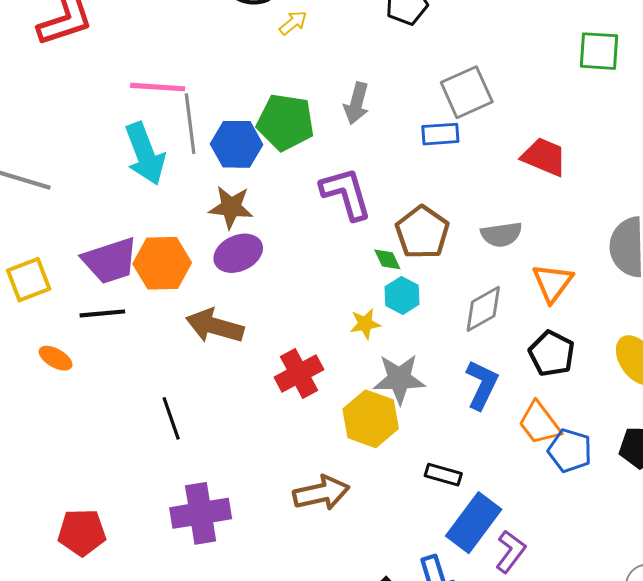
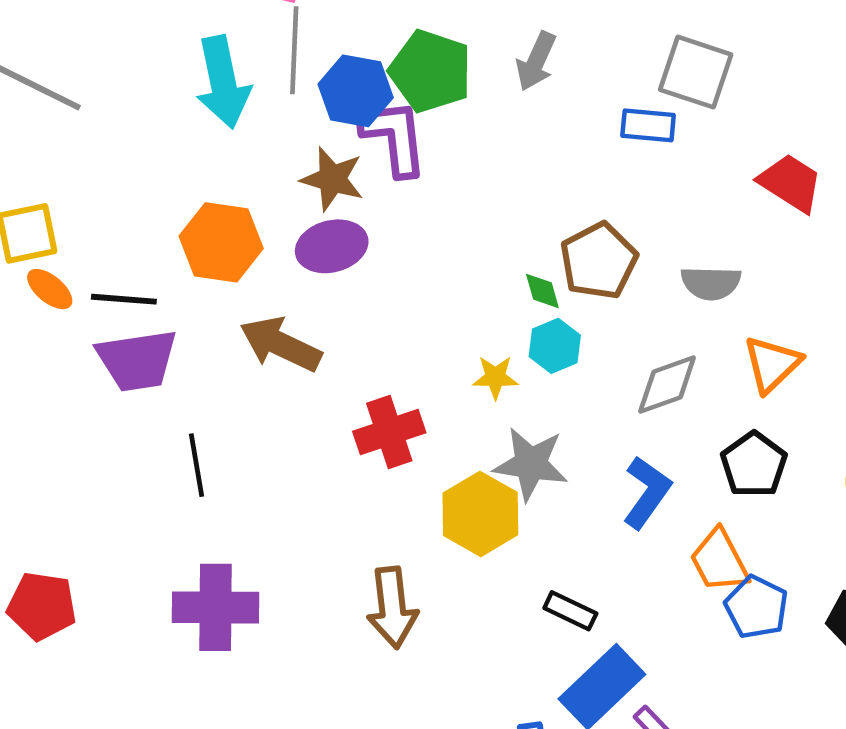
gray square: (467, 92) -> (696, 72), turned 33
purple L-shape: (346, 194) -> (394, 137), moved
purple trapezoid: (110, 261) -> (137, 360), moved
orange ellipse: (56, 358) -> (50, 289), moved
brown arrow: (321, 493) -> (392, 608), turned 86

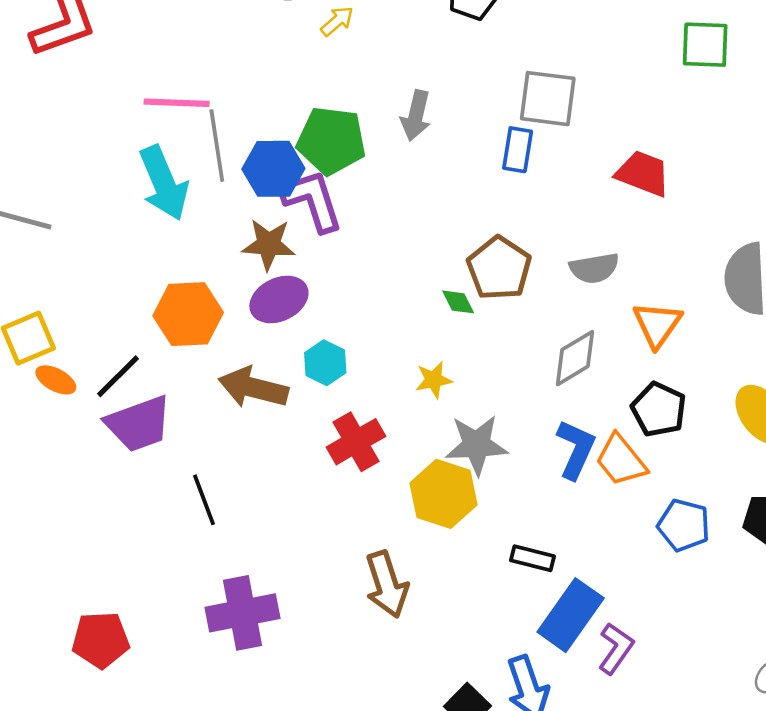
blue rectangle: (648, 125) -> (518, 150), turned -75
black line: (124, 299) -> (118, 376), turned -38
cyan hexagon: (555, 346) -> (325, 363), moved
orange trapezoid: (719, 561) -> (621, 460), moved

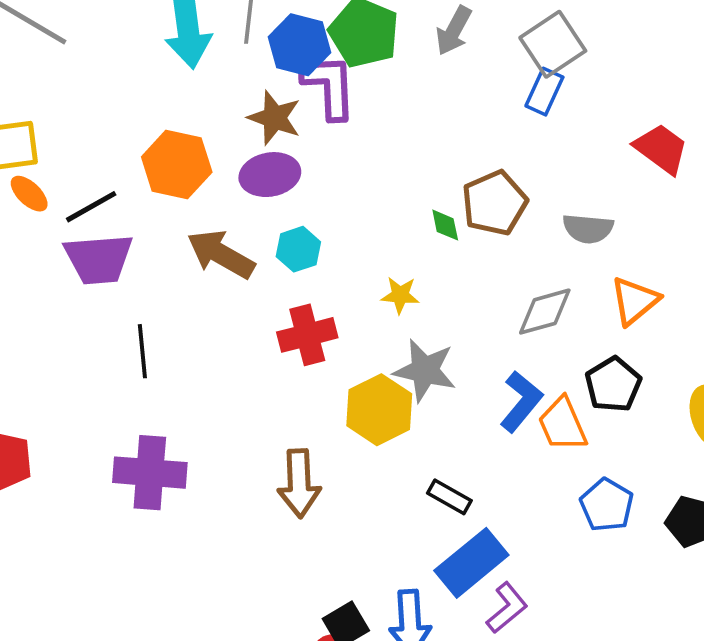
gray square: (548, 99) -> (553, 44), moved, turned 34

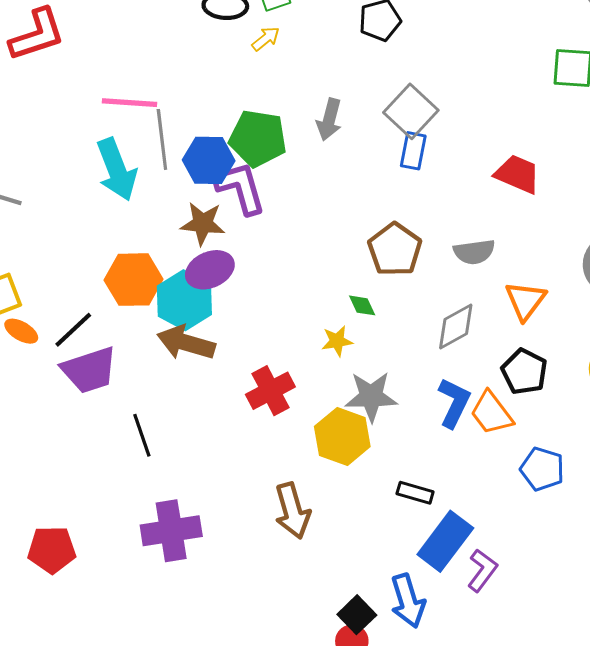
green diamond: (445, 225) -> (362, 305), moved
cyan hexagon: (298, 249) -> (184, 300), moved, size x1.6

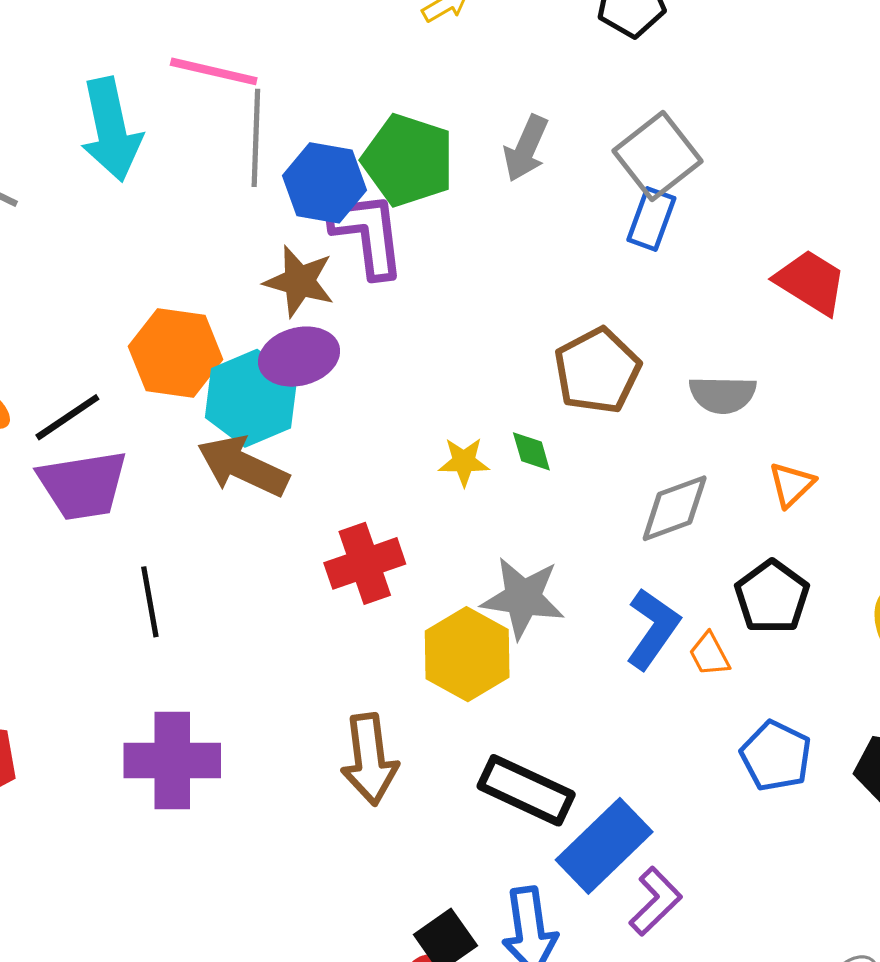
cyan arrow: (117, 169) -> (111, 129), moved
orange triangle: (525, 301) -> (792, 485), size x0.7
yellow star: (337, 341) -> (464, 462), moved
orange trapezoid: (491, 413) -> (709, 654), size x0.6
black rectangle: (415, 493) -> (526, 790), moved, size x1.6

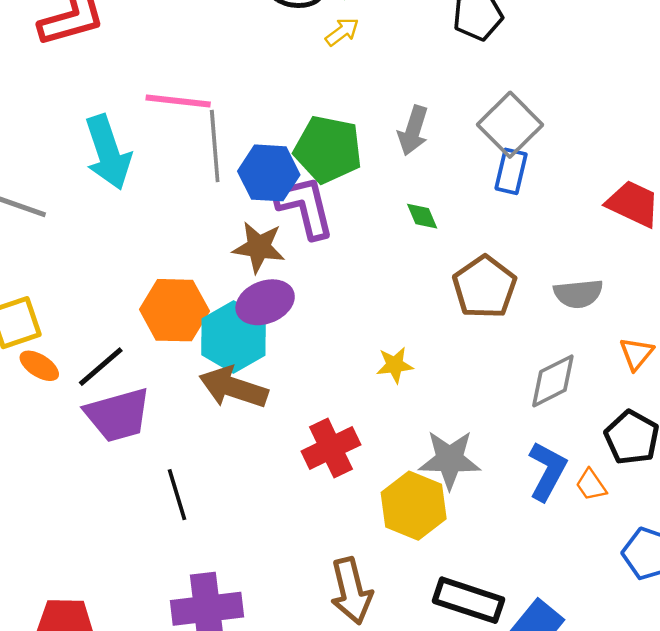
green diamond: (531, 451) -> (422, 216), moved

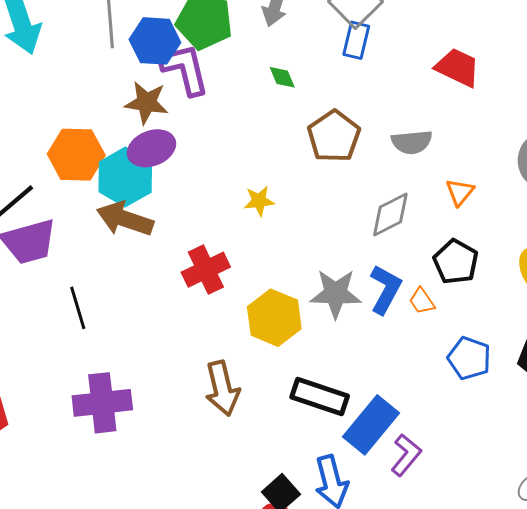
gray star: (450, 460) -> (336, 294), moved

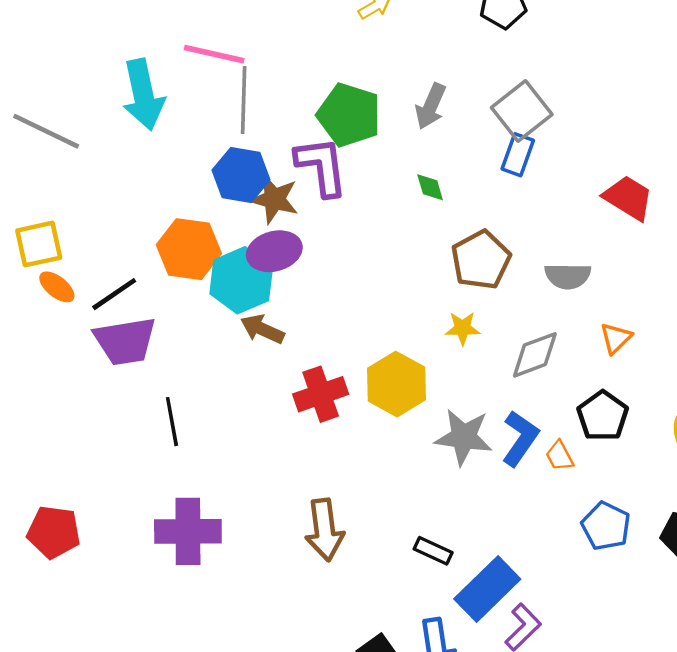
blue hexagon: (155, 41) -> (241, 175), moved
yellow star: (259, 201) -> (463, 328), moved
brown arrow: (125, 219) -> (262, 329), moved, size x0.7
yellow hexagon: (274, 318) -> (396, 384), moved
black rectangle: (320, 396) -> (433, 551), size x0.6

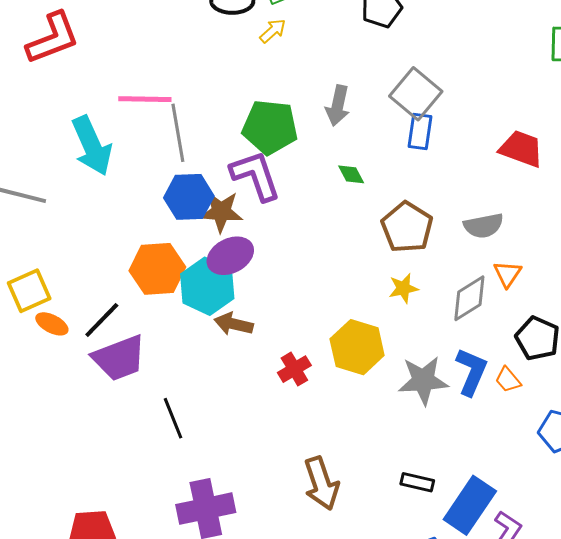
orange triangle: (616, 338) -> (507, 274), moved
red cross: (321, 394) -> (294, 369), size x0.7

